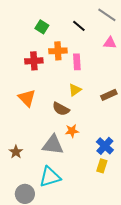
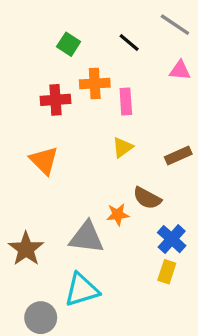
brown semicircle: (61, 109) -> (147, 198), moved
brown star: (16, 152) -> (26, 249), size x1.5

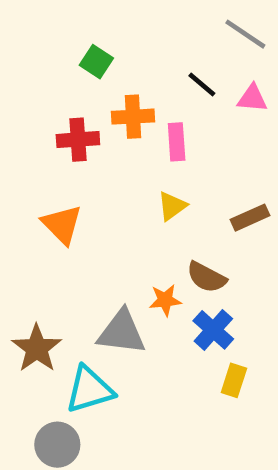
black line: (129, 43) -> (202, 85), moved
blue cross: (172, 239) -> (213, 330), moved
cyan triangle: (82, 290) -> (89, 390), moved

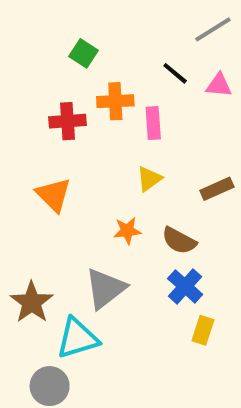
gray line: (245, 34) -> (213, 29), turned -66
orange star: (165, 300) -> (127, 231), moved
gray triangle: (122, 332) -> (105, 288), turned -45

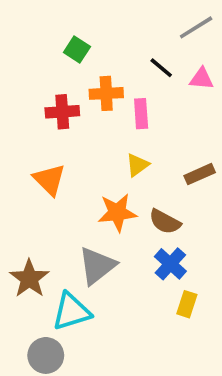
orange star: (127, 231) -> (117, 213), size x1.5

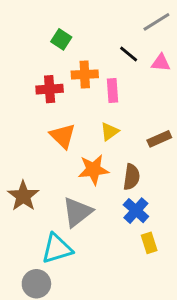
orange triangle: (49, 180) -> (63, 136), moved
brown semicircle: (165, 222) -> (132, 177), turned -110
brown star: (29, 278) -> (23, 196), moved
yellow rectangle: (187, 304) -> (149, 243), turned -36

